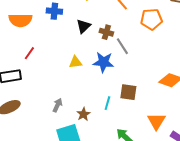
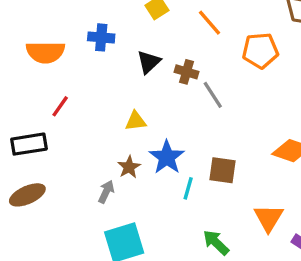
blue star: (103, 62) -> (167, 157), moved, turned 30
brown star: (83, 114) -> (129, 167), moved

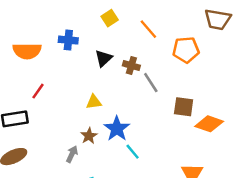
brown square: (223, 170) -> (184, 107), moved
cyan line: (188, 188) -> (133, 152), turned -56

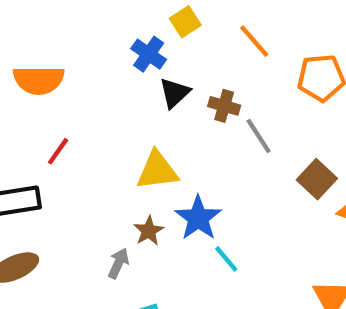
blue cross: (68, 40) -> (149, 54), moved, turned 30
yellow triangle: (94, 102) -> (157, 171), size x1.5
brown square: (184, 107) -> (317, 179), turned 35

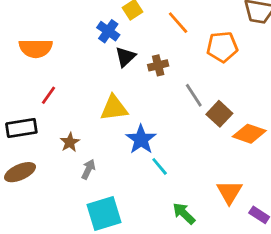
brown cross: (224, 106) -> (158, 65), turned -30
gray line: (259, 136) -> (194, 95), moved
brown star: (149, 231) -> (70, 142), moved

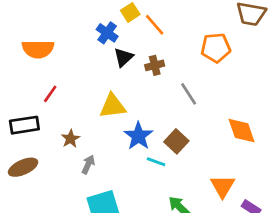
orange line: (178, 23) -> (155, 25), moved
brown square: (219, 114) -> (176, 141), moved
orange diamond: (249, 134) -> (242, 131), turned 52
cyan line: (160, 166) -> (156, 162), turned -30

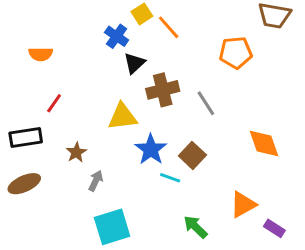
orange semicircle: (38, 49) -> (41, 54), size x0.7
brown cross: (155, 65) -> (163, 90), moved, size x1.5
orange triangle: (223, 186) -> (243, 205), turned 30

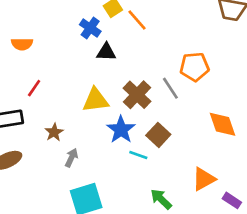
orange pentagon: (236, 53) -> (194, 67), moved
black triangle: (134, 63) -> (106, 52), turned 45
brown cross: (163, 90) -> (137, 95), moved, turned -32

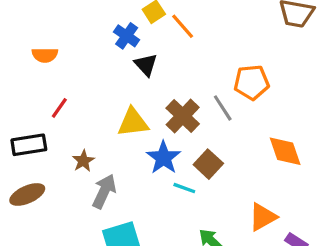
black triangle: (106, 52) -> (146, 65), turned 45
gray arrow: (71, 158) -> (104, 191), size x1.5

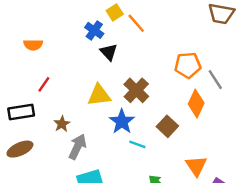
gray line: (223, 108) -> (215, 80), moved
orange diamond: (285, 151) -> (196, 104), moved, turned 44
brown square: (208, 164) -> (167, 126), moved
orange triangle: (263, 217) -> (196, 166), turned -35

